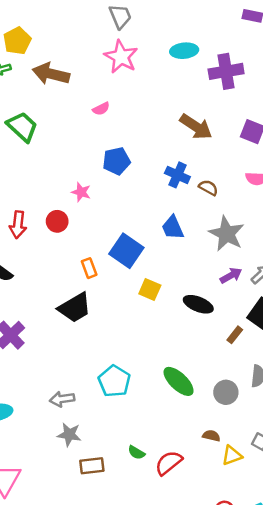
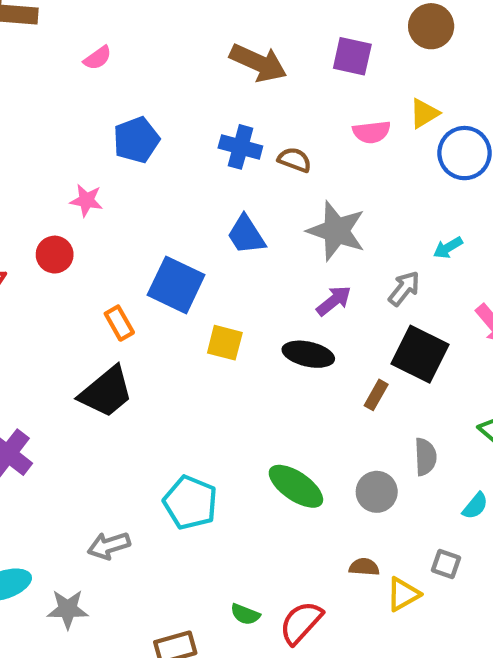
purple arrow: (231, 275) -> (334, 301), moved
gray star: (69, 435) -> (68, 609), moved

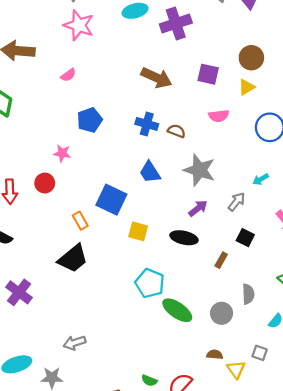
yellow triangle: (424, 113) -> (247, 87), moved
black square: (420, 354) -> (245, 238), size x0.6
cyan pentagon: (190, 503) -> (150, 283), moved
yellow triangle: (403, 594) -> (236, 369), turned -36

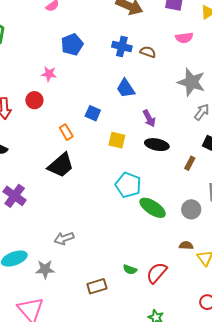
gray star: (199, 170) -> (191, 82), moved
blue square: (111, 200) -> (93, 113), size x0.6
purple arrow: (198, 208) -> (149, 118), moved, turned 102

